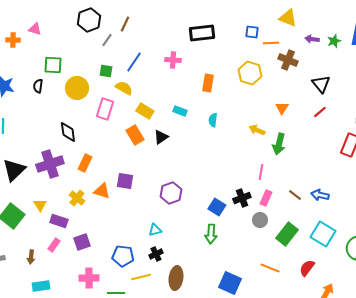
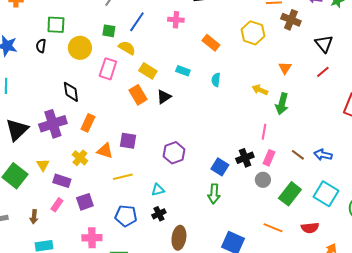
orange rectangle: (208, 83) -> (211, 43), turned -60
red semicircle: (307, 268) -> (310, 228), turned -132
yellow line: (141, 277) -> (123, 177), moved

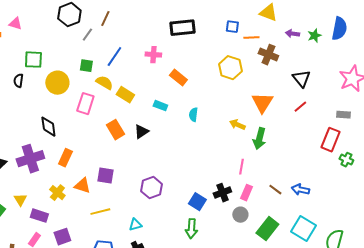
orange rectangle: (211, 43) -> (178, 78), moved
orange triangle: (285, 68) -> (262, 103), size x1.6
yellow rectangle: (148, 71) -> (125, 95), moved

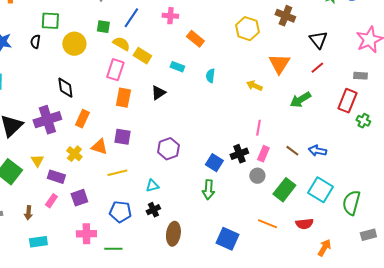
pink rectangle: (85, 104) -> (115, 70), moved
orange rectangle: (115, 130) -> (123, 98), moved, turned 42
green arrow: (259, 139) -> (300, 100), moved, turned 45

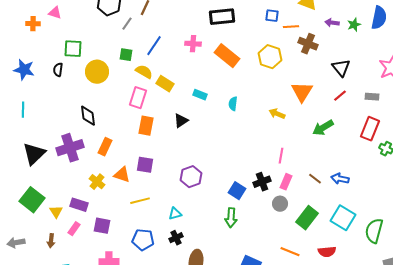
orange rectangle: (195, 39) -> (227, 56), moved, size x1.4
gray rectangle: (360, 76) -> (372, 97), moved
yellow triangle: (37, 161) -> (56, 212), moved
purple square: (79, 198) -> (102, 226), turned 30

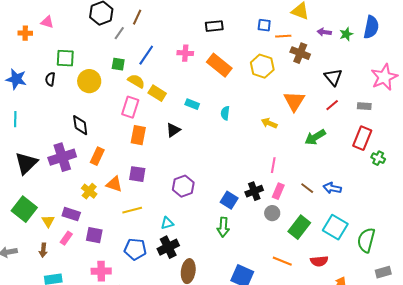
black rectangle: (222, 17) -> (214, 26), size x0.7
black cross: (176, 238) -> (168, 247), size x1.5

